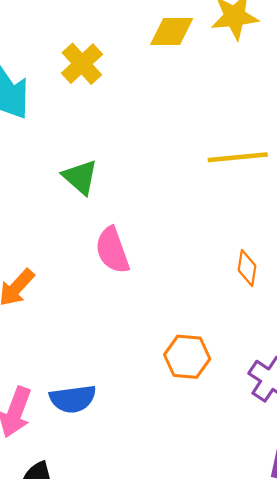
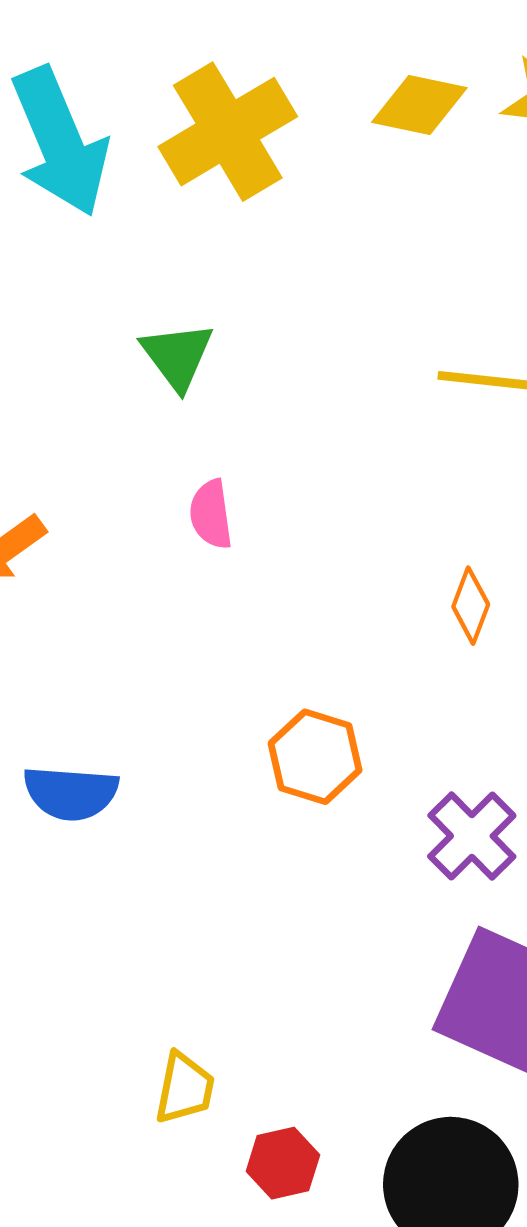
yellow cross: (82, 64) -> (228, 132), size x1.5
pink semicircle: (112, 250) -> (211, 514), size x0.7

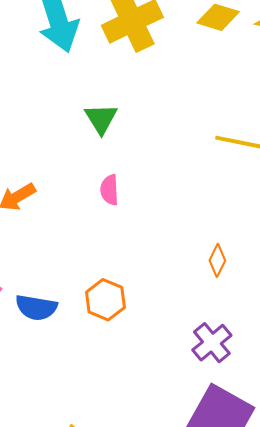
orange diamond: (471, 606) -> (217, 260), moved
orange hexagon: (315, 757) -> (105, 300), moved

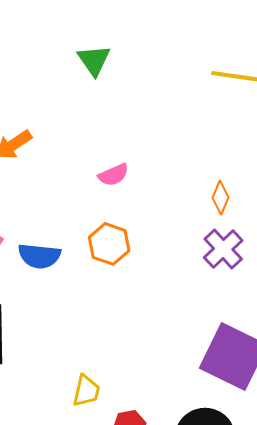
pink semicircle: (109, 190) -> (113, 175), moved, turned -108
purple cross: (212, 343) -> (223, 249), moved

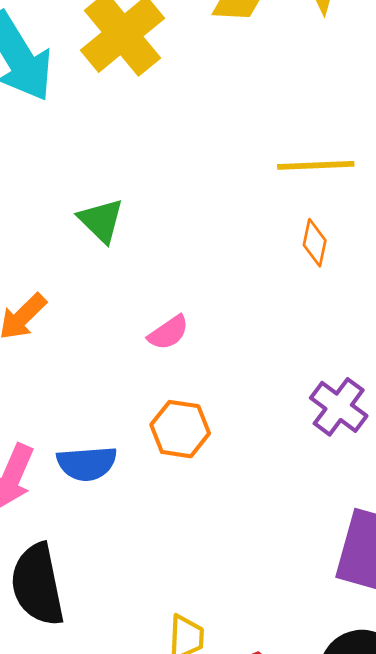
green triangle: (94, 60) -> (101, 220), moved
orange diamond: (221, 198) -> (315, 243), moved

